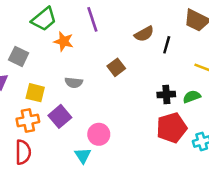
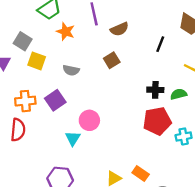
brown semicircle: (144, 34) -> (119, 29), moved
yellow square: (35, 93) -> (37, 61), moved

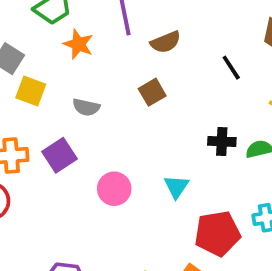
black line: (160, 44) -> (231, 68), turned -56
red pentagon: (157, 121) -> (217, 233), moved
cyan triangle: (73, 138) -> (176, 187), moved

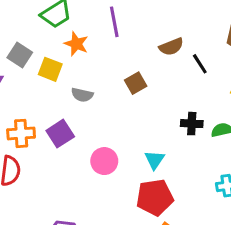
brown semicircle: (166, 42) -> (171, 47), moved
yellow square: (31, 91) -> (50, 69), moved
red pentagon: (217, 233) -> (155, 197), moved

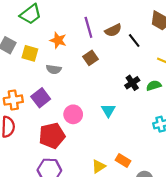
purple line: (114, 22) -> (88, 27), moved
orange star: (76, 44) -> (58, 40), moved
black cross: (192, 124) -> (132, 83), turned -32
red pentagon: (155, 197) -> (52, 136), moved

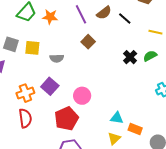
orange star: (58, 40) -> (50, 17), moved
cyan triangle: (108, 110) -> (117, 118), moved, turned -40

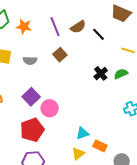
gray semicircle: (57, 58) -> (30, 61), moved
purple square: (50, 86) -> (31, 97), moved
cyan triangle: (117, 118) -> (82, 133), turned -32

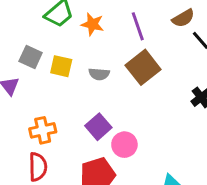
brown semicircle: (78, 27) -> (183, 18), moved
brown square: (60, 55) -> (143, 67), size x1.6

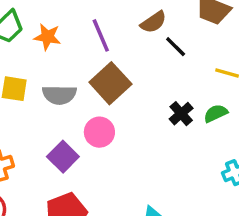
gray semicircle: (99, 74) -> (59, 95), size x1.4
pink circle: (124, 145) -> (99, 132), moved

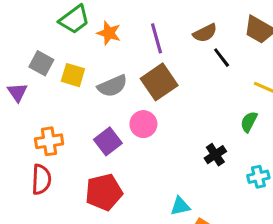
gray semicircle: (59, 95) -> (112, 86), turned -32
green semicircle: (216, 113) -> (249, 122), turned -45
black cross: (181, 114) -> (215, 155), moved

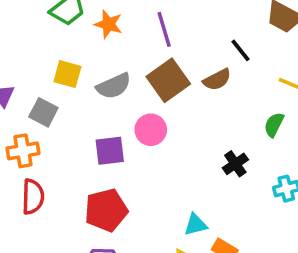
brown semicircle: (205, 33) -> (217, 80), moved
gray square: (41, 63) -> (43, 112), moved
orange cross: (49, 141) -> (23, 151), moved
purple square: (108, 141) -> (110, 151), turned 32

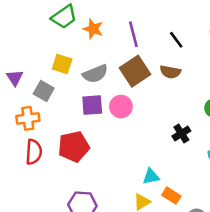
black line: (241, 50) -> (176, 40), moved
brown semicircle: (217, 80) -> (170, 72), turned 36
purple square: (110, 151) -> (92, 105), moved
red pentagon: (106, 210) -> (74, 147), moved

